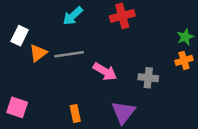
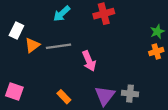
pink arrow: (105, 72) -> (89, 61), turned 36
gray cross: (148, 78) -> (130, 94), moved
orange rectangle: (75, 114) -> (64, 97), turned -32

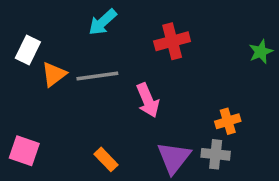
red cross: (104, 14) -> (172, 41), moved
orange cross: (156, 52) -> (228, 121), moved

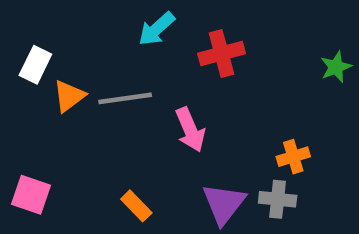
cyan arrow: (103, 22) -> (157, 29), moved

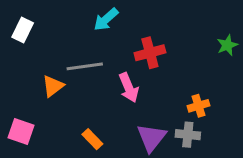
red cross: (222, 54) -> (150, 53), moved
white rectangle: (35, 65) -> (23, 30), moved
orange triangle: (69, 96) -> (53, 86), moved

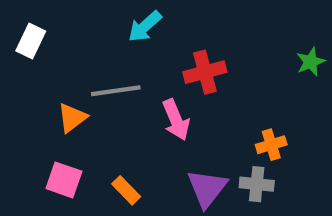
pink square: (21, 132) -> (64, 180), moved

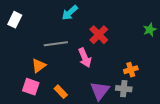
red cross: (205, 72) -> (99, 35), turned -30
orange triangle: (72, 118) -> (39, 66), moved

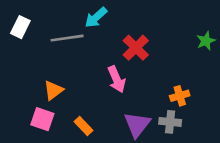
gray line: (56, 44) -> (67, 38), moved

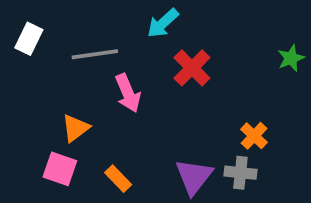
cyan arrow: (96, 17) -> (163, 23), moved
pink arrow: (117, 79) -> (128, 93), moved
orange cross: (180, 96) -> (254, 136), turned -30

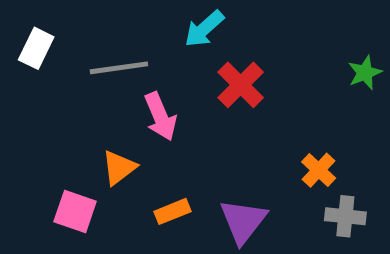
orange triangle: (75, 128) -> (119, 168), moved
gray cross: (240, 173) -> (345, 216), moved
orange rectangle: (118, 179) -> (173, 211), moved, turned -68

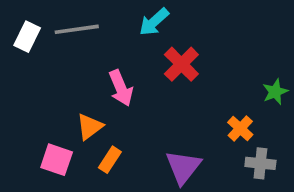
gray line: (119, 68) -> (77, 29), moved
green star: (365, 73) -> (275, 92), moved
orange rectangle: (173, 211) -> (110, 160), moved, turned -35

